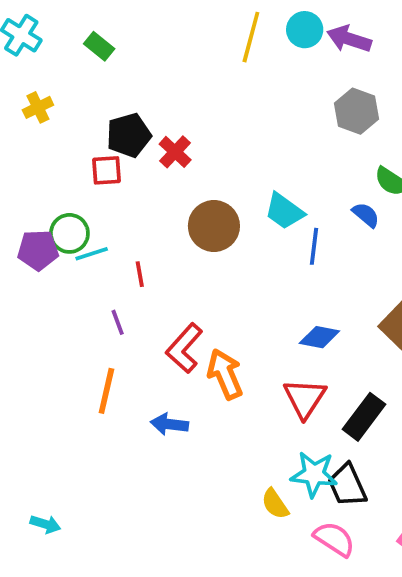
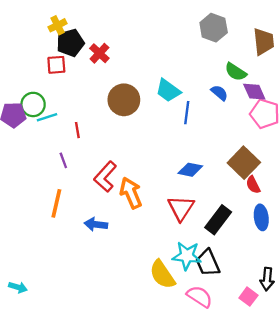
yellow cross: (38, 107) -> (58, 25), moved
yellow semicircle: (275, 504) -> (162, 274), size x1.5

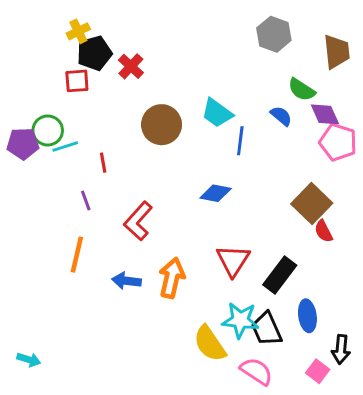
blue diamond: (190, 170) -> (216, 193), moved
orange arrow: (131, 193) -> (172, 278), moved, turned 36
blue ellipse: (261, 217) -> (307, 316), moved

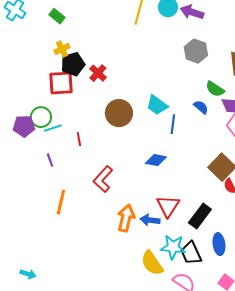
red square: (77, 81) -> (61, 83), size x1.5
purple line: (86, 201) -> (50, 160), moved
blue arrow: (127, 281) -> (150, 220), moved

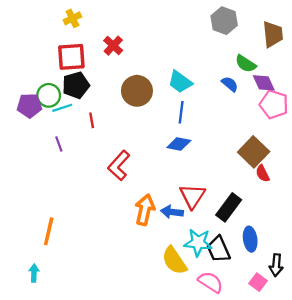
black pentagon: (73, 64) -> (76, 85), moved
blue line: (173, 124) -> (181, 112), moved
orange line: (61, 202) -> (49, 231), moved
cyan arrow: (28, 274) -> (34, 273), turned -105

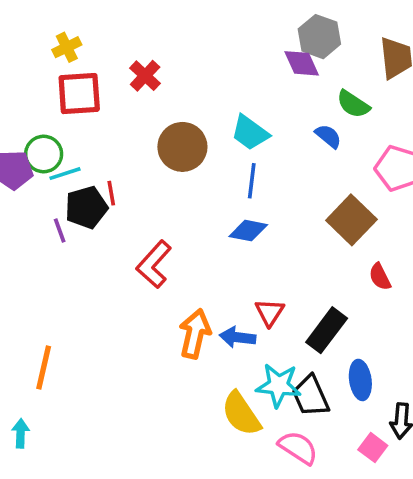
yellow cross: (72, 18) -> (67, 47), moved
purple diamond: (264, 83) -> (302, 63), moved
black pentagon: (76, 85) -> (86, 207), moved
brown square: (254, 152) -> (351, 220), moved
red triangle: (192, 196) -> (270, 312), size x0.7

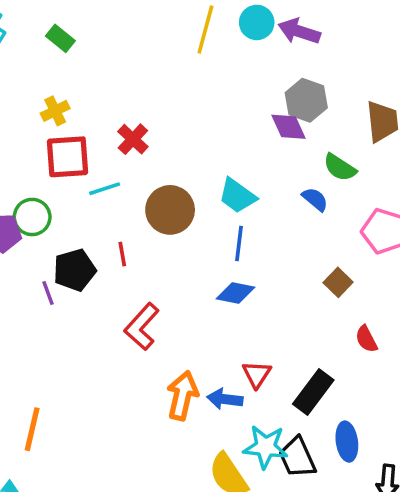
cyan line: (65, 174) -> (105, 189), moved
red line: (111, 193) -> (122, 254), moved
brown square: (351, 220) -> (338, 282), size x0.6

